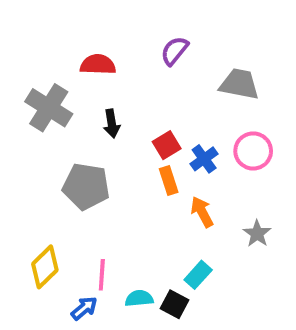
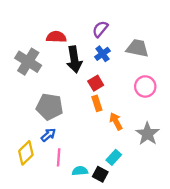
black arrow: (112, 123) -> (74, 59), moved, size x1.6
blue cross: (204, 159) -> (102, 54), moved
gray star: (257, 234) -> (147, 134), size x1.5
blue arrow: (84, 308) -> (48, 135), moved

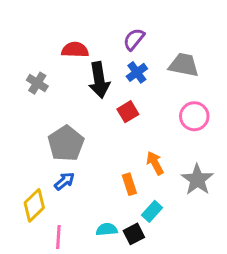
gray cross: (28, 62) -> (37, 83), size x0.6
orange rectangle: (97, 103) -> (129, 184), moved
gray pentagon: (50, 107) -> (66, 143), turned 30
pink line: (59, 157) -> (58, 237), moved
black square: (100, 174) -> (134, 234), turned 35

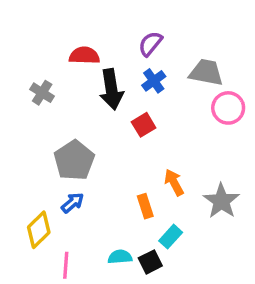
pink circle: (194, 116) -> (228, 108), moved

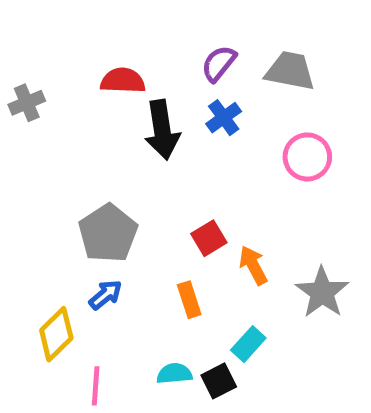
gray trapezoid: (206, 72) -> (290, 71), moved
gray cross: (42, 93) -> (27, 103), moved, turned 35
pink circle: (228, 108) -> (307, 157), moved
red square: (144, 125) -> (209, 238), moved
orange rectangle: (145, 206) -> (189, 300), moved

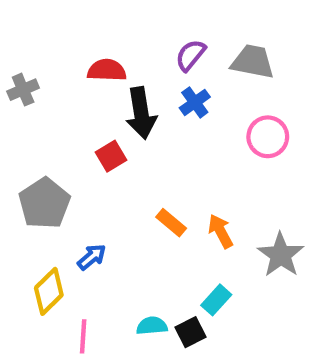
gray pentagon: (108, 233) -> (45, 203), moved
red square: (209, 238) -> (111, 156), moved
orange rectangle: (189, 300) -> (171, 223), moved, turned -32

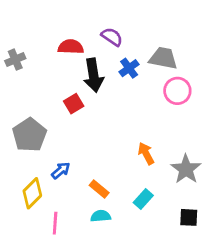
purple semicircle: (190, 55) -> (112, 37), moved, turned 85
gray trapezoid: (253, 62) -> (163, 58), moved
orange rectangle: (171, 223) -> (99, 189), moved
black square: (190, 332) -> (189, 217), moved, turned 30

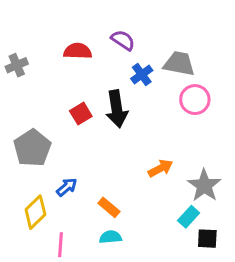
black arrow: (93, 75) -> (117, 109), moved
orange arrow: (146, 153) -> (160, 168), turned 90
cyan rectangle: (143, 199) -> (189, 217), moved

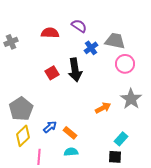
gray pentagon: (32, 148) -> (21, 109), moved
gray star: (204, 185) -> (131, 99), moved
blue arrow: (67, 187) -> (50, 127), moved
black square: (207, 239) -> (115, 157), moved

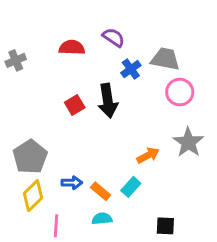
blue arrow: (50, 127) -> (72, 183), turned 40
cyan rectangle: (121, 139) -> (131, 187), moved

